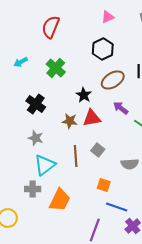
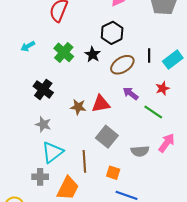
black star: (84, 95) -> (93, 54), moved
gray square: (98, 150) -> (107, 137), size x1.5
brown line: (76, 156) -> (84, 161), moved

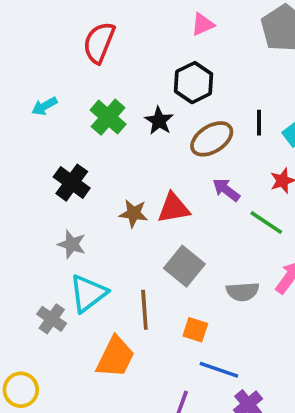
gray cross: (40, 177) -> (52, 319), moved, turned 35

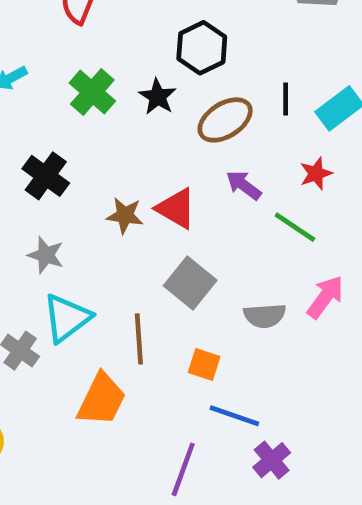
red triangle: (174, 208) -> (176, 208), turned 40

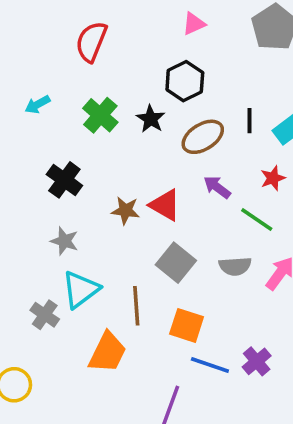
gray semicircle: (265, 316) -> (235, 266), moved
orange square: (204, 365) -> (187, 325), size x1.4
purple cross: (272, 460) -> (257, 361), moved

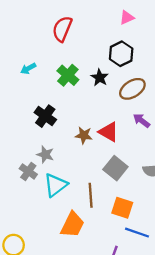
gray cross: (45, 315) -> (28, 171), moved

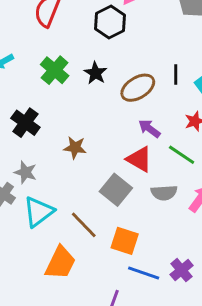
black hexagon: (121, 54) -> (110, 22), moved
red triangle: (109, 132) -> (139, 159), moved
brown line: (91, 195) -> (84, 225), turned -40

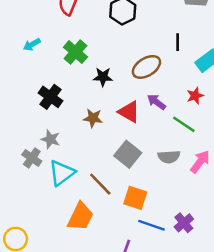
black star: (95, 73) -> (103, 77), moved, turned -30
black line: (176, 75) -> (178, 42), moved
red triangle: (139, 159) -> (129, 112), moved

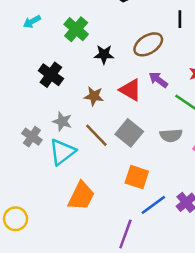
gray star: (50, 139) -> (62, 121), moved
brown line: (100, 184) -> (96, 135), moved
blue line: (151, 225) -> (153, 205), turned -55

